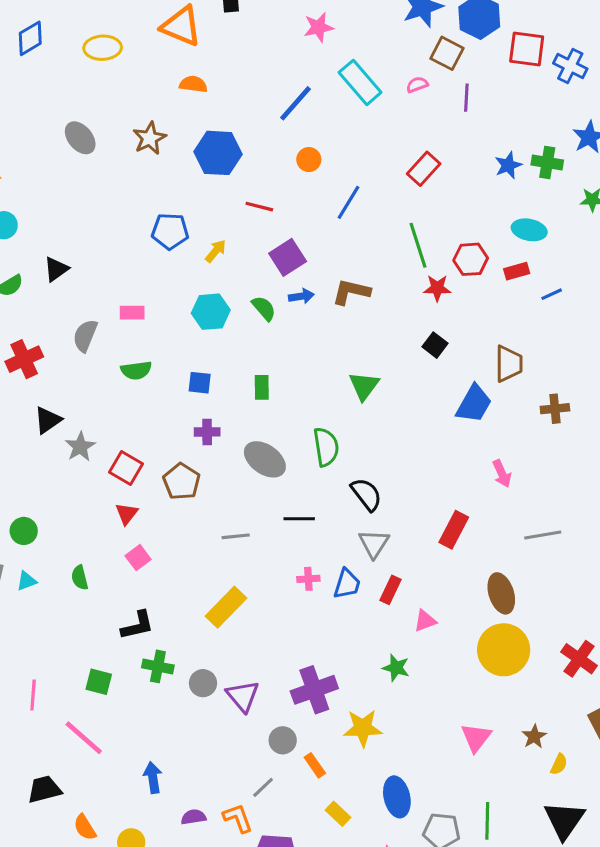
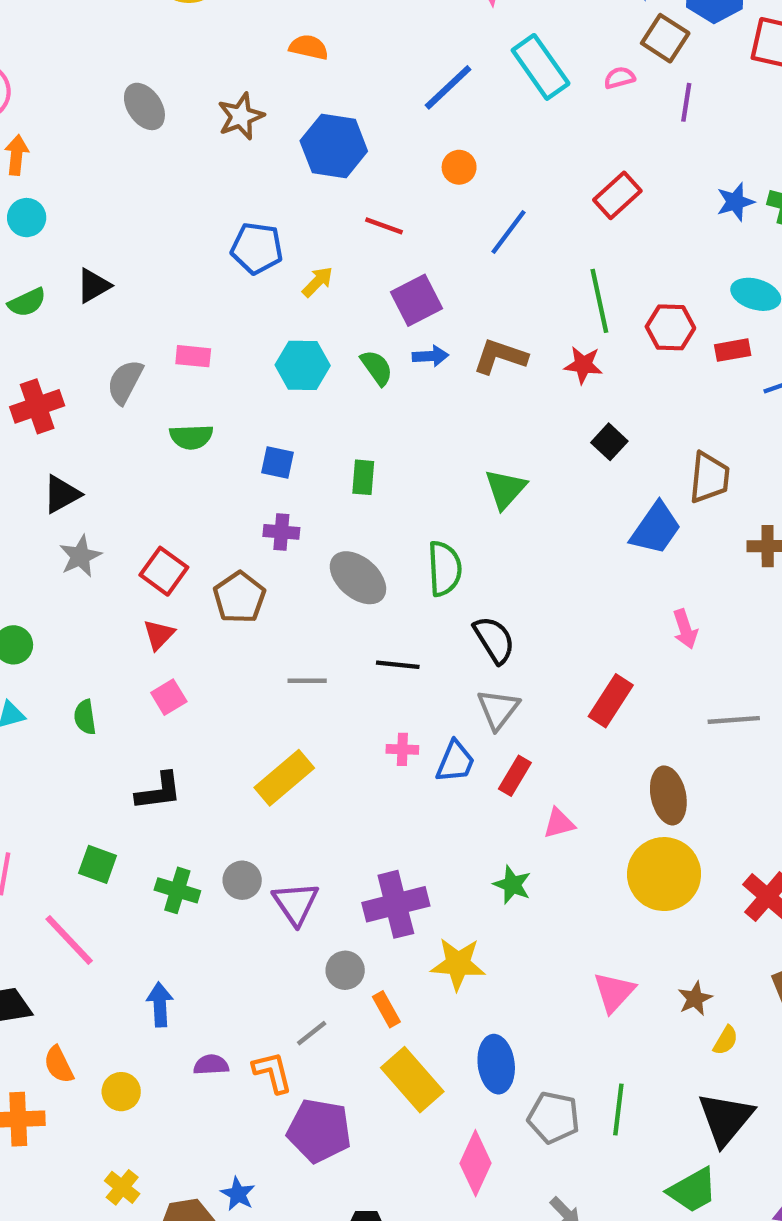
red star: (437, 288) -> (583, 365), moved
gray star: (80, 447) -> (80, 556), moved
green cross: (158, 666) -> (177, 890), moved
yellow rectangle: (338, 814) -> (412, 1080), size x1.8

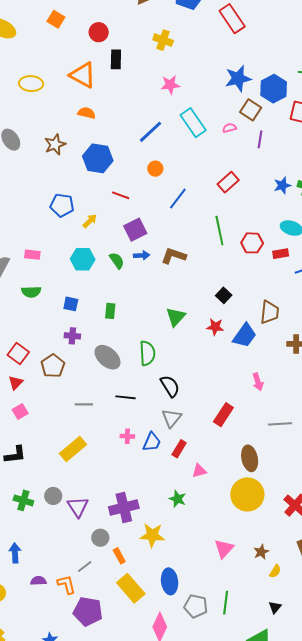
red star: (583, 365) -> (215, 327), moved
black triangle: (726, 1119) -> (275, 607), size x0.5

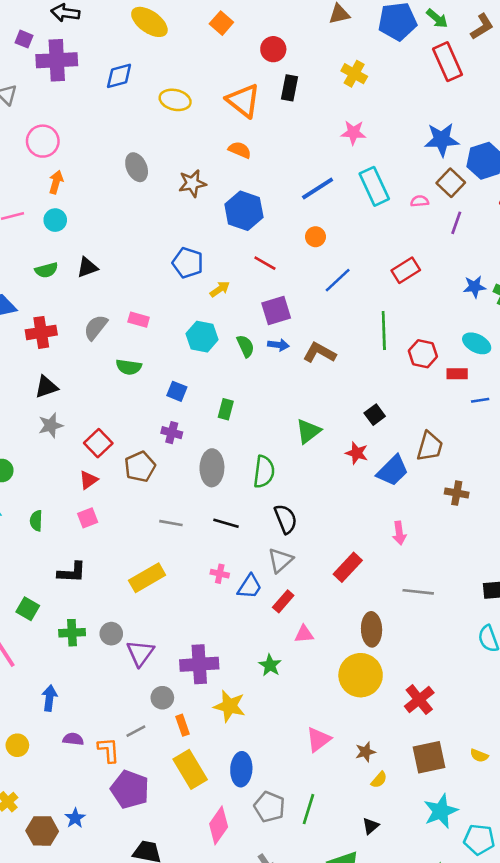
gray ellipse: (107, 357) -> (212, 468), turned 40
green cross: (23, 500) -> (72, 633), turned -30

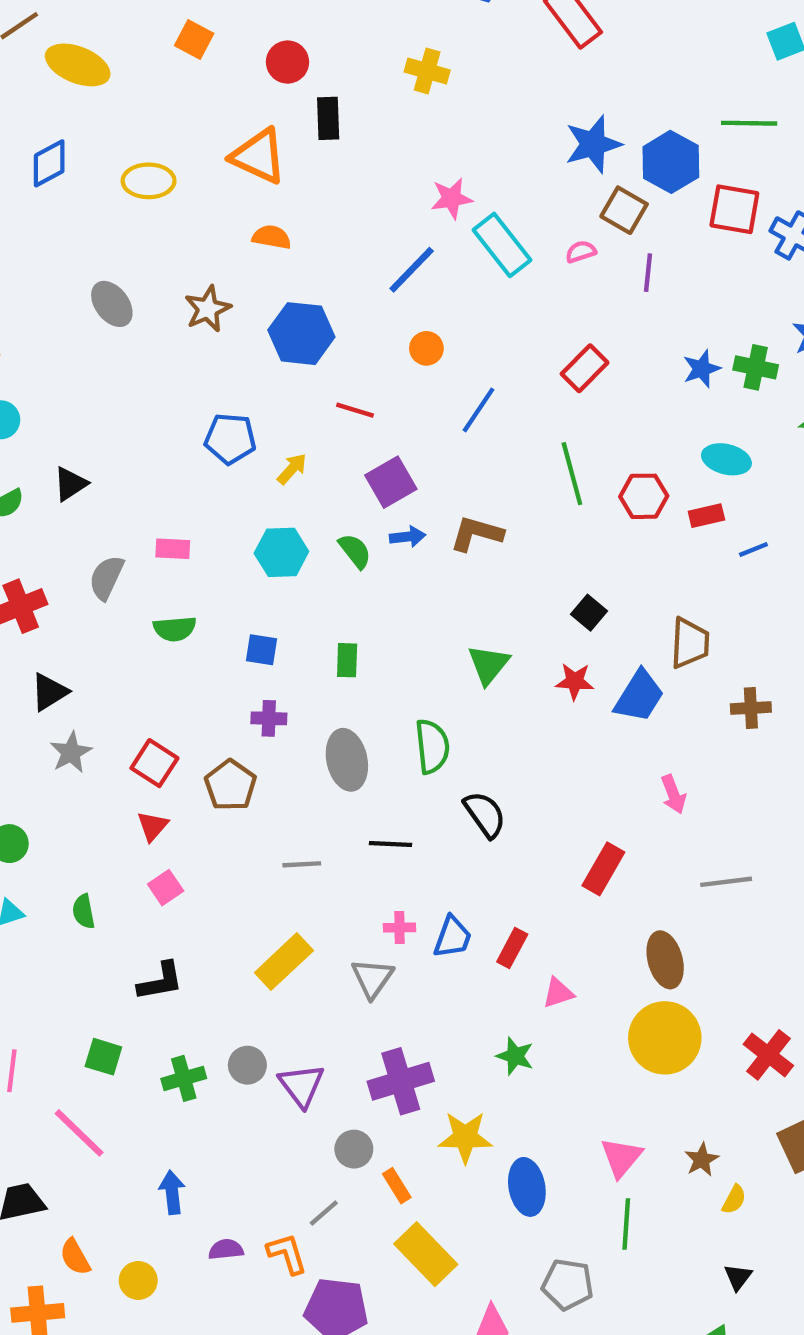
pink star: (353, 133) -> (452, 198), moved
gray triangle: (280, 560) -> (372, 978), moved
blue ellipse: (241, 769) -> (527, 1187), moved
green line: (308, 809) -> (626, 1224), moved

